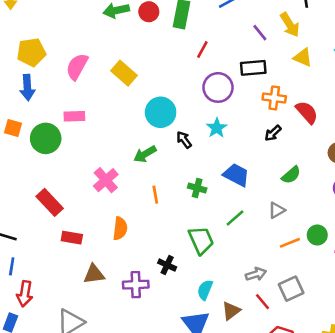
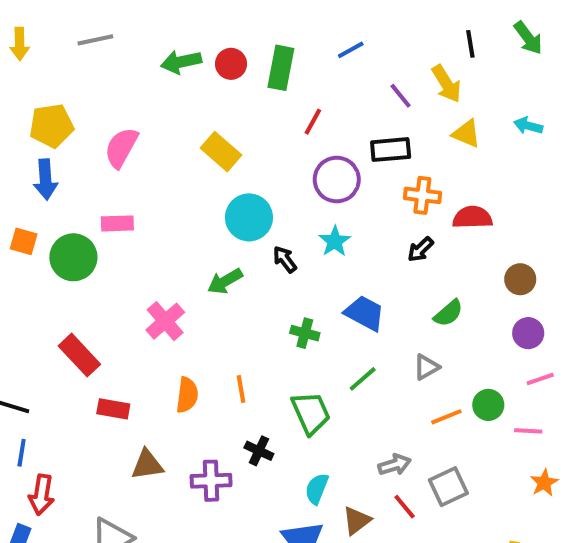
yellow rectangle: (124, 73) -> (221, 152), moved
red semicircle: (307, 112) -> (472, 217), turned -50
orange line: (155, 195) -> (241, 389), moved

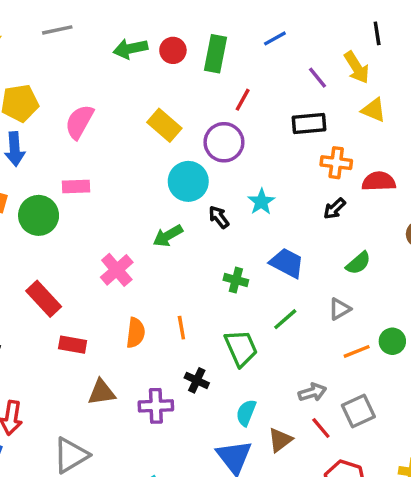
purple circle: (337, 180) -> (224, 142), moved

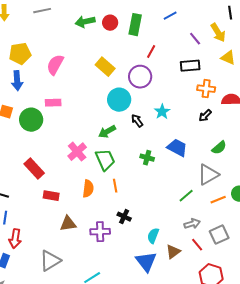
gray triangle: (340, 309) -> (208, 175), size x1.6
green line: (285, 319) -> (186, 196), moved
green trapezoid: (241, 348) -> (105, 160), moved

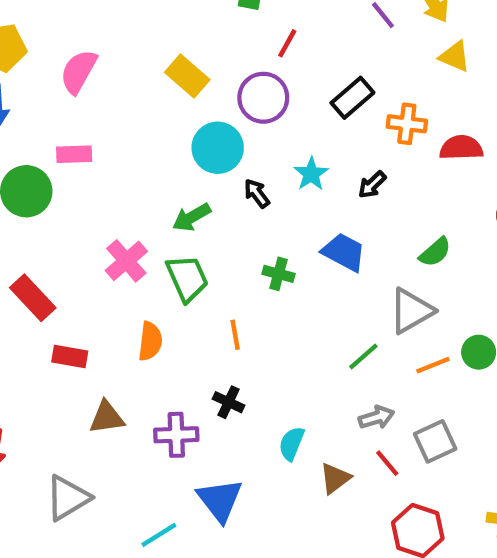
black rectangle: (190, 66) -> (352, 98), moved, turned -36
black arrow: (205, 116) -> (372, 185), moved
orange line: (115, 186) -> (235, 335), moved
blue triangle: (146, 262) -> (220, 500), moved

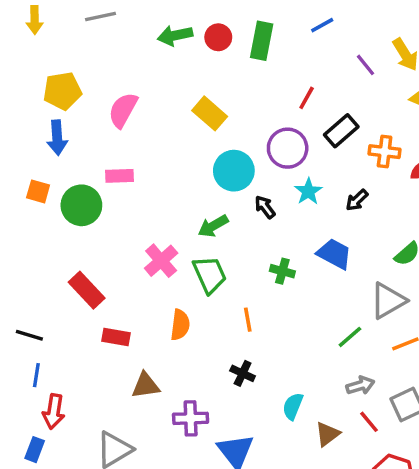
red line: (287, 43) -> (307, 98), moved
purple circle: (263, 98) -> (288, 148), moved
purple cross: (176, 435) -> (191, 418), moved

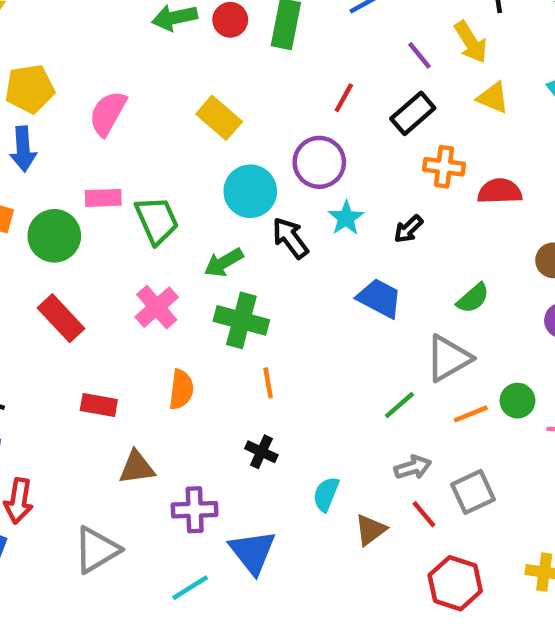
black rectangle: (341, 131) -> (413, 113), moved
black arrow: (265, 207) -> (290, 238), size x1.4
green cross: (282, 271) -> (241, 320), moved, size x1.6
green trapezoid: (210, 275) -> (157, 220), moved
red rectangle: (87, 290) -> (61, 318), moved

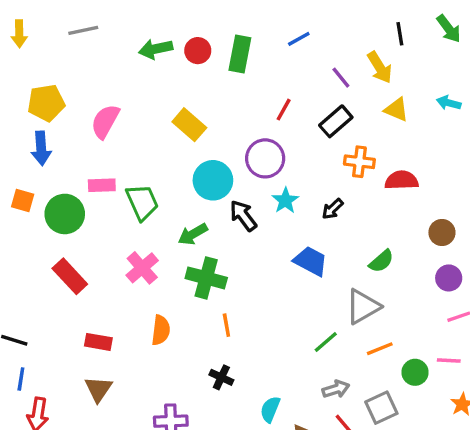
green circle: (518, 401) -> (415, 372), moved
brown triangle: (137, 467) -> (98, 389), moved, turned -48

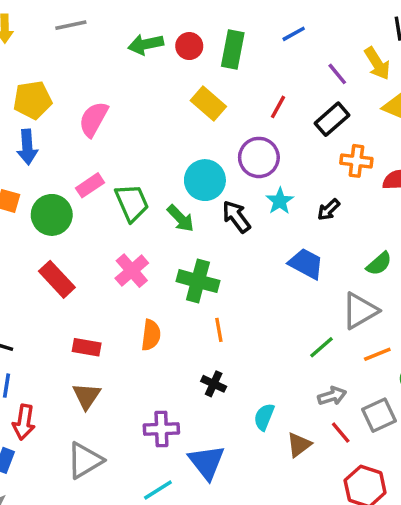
yellow rectangle: (189, 125) -> (208, 103), moved
pink rectangle: (102, 185) -> (90, 185), turned -32
green arrow: (193, 234) -> (181, 218), moved, turned -104

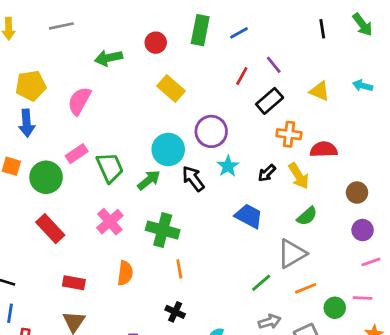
green arrow: (146, 44) -> (109, 58), moved
green rectangle: (233, 50) -> (200, 30), moved
yellow arrow: (377, 63) -> (299, 176), moved
red line: (278, 107) -> (242, 76), moved
green arrow: (181, 218) -> (149, 180), turned -85

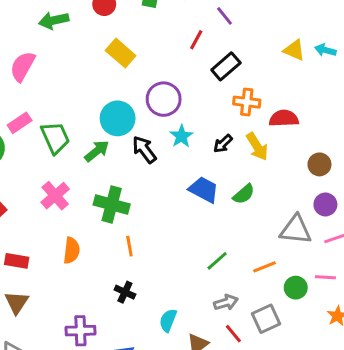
purple line: (274, 65) -> (224, 16), moved
yellow triangle: (320, 91) -> (294, 50), moved
green semicircle: (307, 216) -> (244, 194), moved
gray triangle: (292, 254) -> (296, 230), moved, turned 36

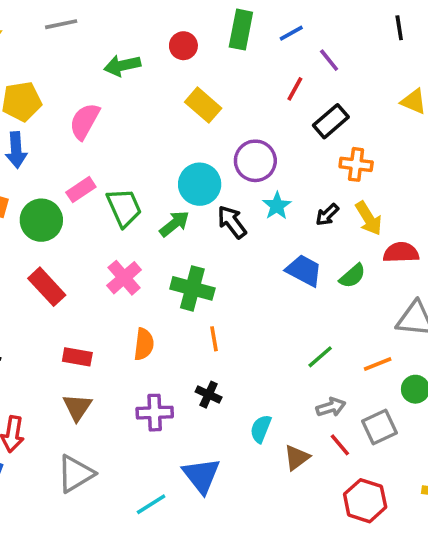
red semicircle: (284, 118) -> (401, 253), moved
purple cross: (80, 331) -> (155, 413), moved

